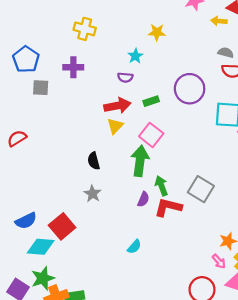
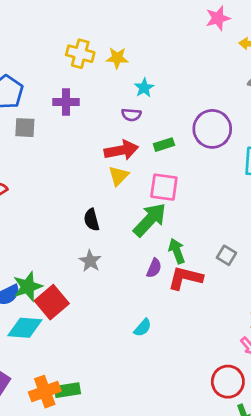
yellow star: (157, 32) -> (117, 58), moved
pink square: (151, 135) -> (164, 187), turned -30
green arrow: (140, 161) -> (150, 220), turned 36
gray square: (201, 189) -> (226, 255), size x0.6
green star: (43, 278) -> (28, 287), moved

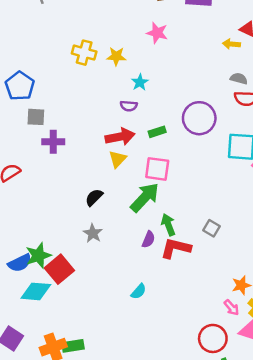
pink star: (218, 18) -> (157, 33), moved, turned 30
purple cross: (66, 102) -> (53, 142), moved
black semicircle: (92, 220) -> (94, 197), turned 60

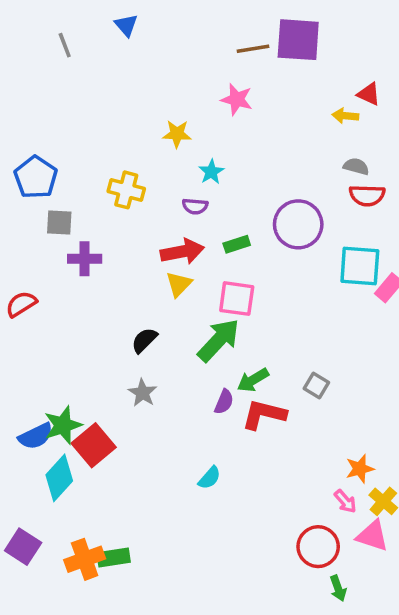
yellow cross: (84, 53) -> (126, 190), moved
green arrow: (168, 225) -> (253, 380), turned -100
cyan diamond: (36, 291) -> (59, 478), turned -52

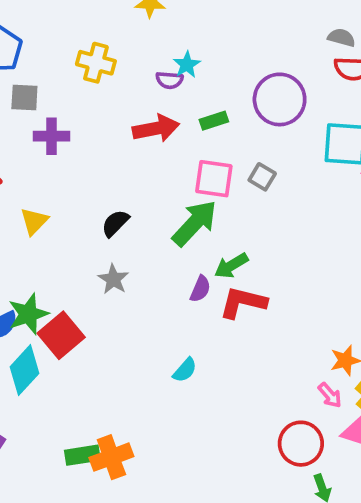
cyan star: (211, 172) -> (187, 65), moved
yellow triangle: (179, 284) -> (34, 221), moved
gray square: (316, 385) -> (262, 177), moved
orange cross: (85, 559) -> (111, 457), moved

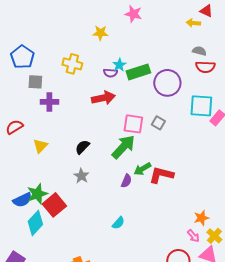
green rectangle: (214, 121) -> (138, 72), moved, size x1.6
red L-shape: (243, 302) -> (161, 175), moved

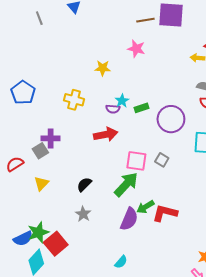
green rectangle: (138, 72) -> (141, 108), size x0.6
gray square: (35, 82) -> (40, 151), moved, turned -35
purple semicircle: (126, 181) -> (129, 219), size x1.6

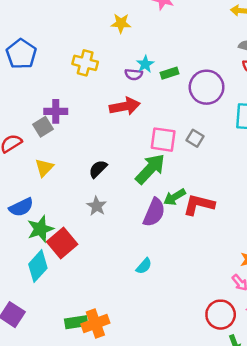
blue semicircle: (23, 238) -> (21, 207), moved

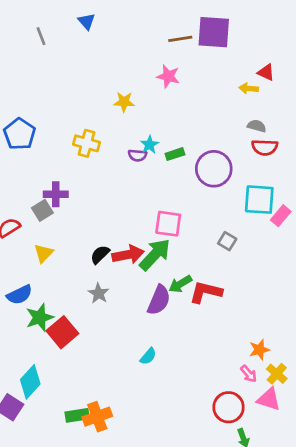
red arrow: (125, 106) -> (128, 255), moved
gray square: (195, 138) -> (227, 241), moved
cyan diamond: (38, 266) -> (30, 382), moved

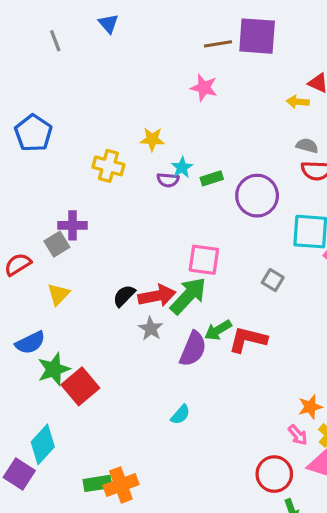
yellow star: (124, 102) -> (152, 139), moved
blue pentagon: (20, 134) -> (33, 133), moved
gray star: (99, 293) -> (151, 329), moved

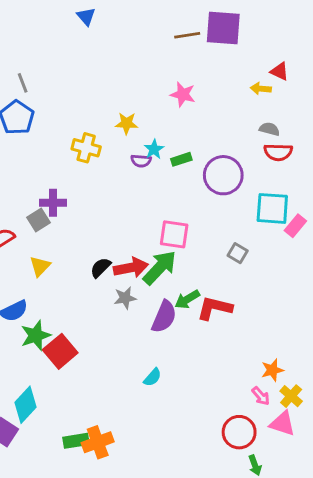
gray line: (55, 41) -> (23, 83), moved
pink star: (204, 88) -> (183, 94), moved
gray star: (151, 329) -> (125, 298), turned 30

